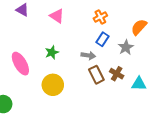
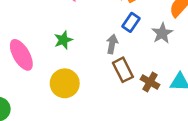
gray arrow: (88, 55) -> (112, 44), turned -88
brown cross: (117, 74) -> (150, 82), moved

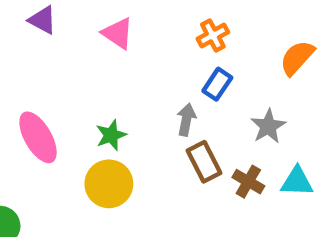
gray star: (162, 33) -> (268, 126), moved
green star: (63, 40) -> (111, 135), moved

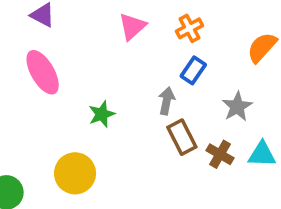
pink triangle: (118, 33) -> (132, 26), moved, turned 44
pink ellipse: (38, 137) -> (43, 72), moved
yellow circle: (109, 184) -> (75, 173), moved

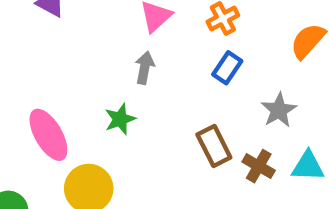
pink ellipse: (43, 72) -> (48, 135), moved
gray arrow: (167, 101) -> (145, 68), moved

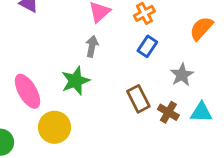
green star: (120, 119) -> (75, 81), size x1.4

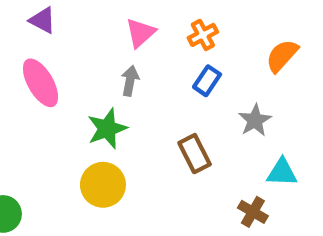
pink ellipse: (28, 91) -> (41, 83), moved
brown cross: (168, 112) -> (253, 212), moved
yellow circle: (54, 127) -> (103, 185), moved

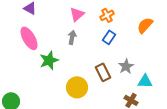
gray star: (255, 120) -> (126, 66), moved
green star: (107, 129) -> (49, 60), moved
yellow circle: (103, 185) -> (77, 87), moved

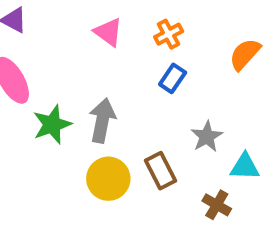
pink triangle: (77, 14) -> (108, 32), turned -42
gray arrow: (72, 37) -> (102, 120), moved, size x1.5
brown rectangle: (103, 72) -> (161, 171), moved

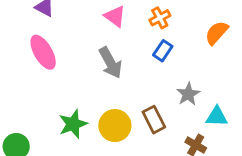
gray arrow: (102, 120) -> (110, 63), moved, turned 140
green star: (52, 124) -> (73, 124), moved

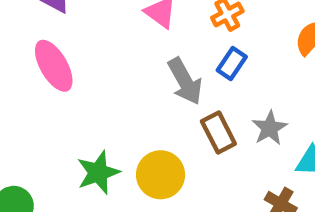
gray arrow: (110, 63) -> (185, 81), moved
brown rectangle: (154, 120) -> (218, 133), moved

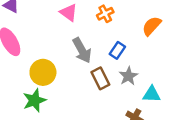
blue rectangle: (232, 64) -> (117, 50), moved
yellow circle: (161, 175) -> (43, 72), moved

